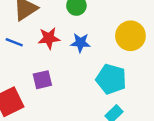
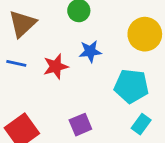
red star: (49, 38) -> (56, 66), moved
purple square: (42, 80) -> (80, 125), moved

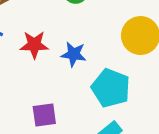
blue star: (90, 51) -> (74, 54), moved

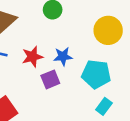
purple square: (44, 115) -> (50, 79), moved

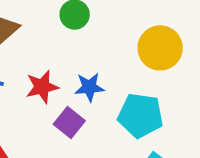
purple square: (50, 79) -> (69, 123), turned -30

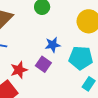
red star: (42, 87) -> (19, 70), moved

